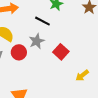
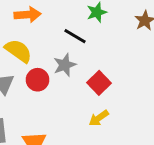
yellow arrow: (82, 75) -> (99, 118), moved

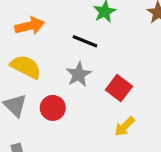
red circle: (38, 80) -> (53, 108), moved

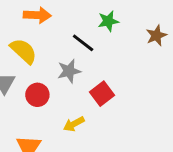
yellow arrow: (125, 126) -> (74, 124), moved

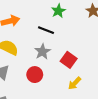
red circle: (37, 95) -> (35, 75), moved
yellow arrow: (74, 124) -> (75, 83), moved

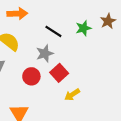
green star: (58, 11) -> (83, 28), moved
red square: (69, 60) -> (59, 73), moved

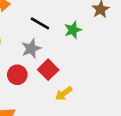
green star: (83, 28) -> (73, 30), moved

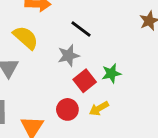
green star: (73, 30) -> (111, 73), moved
red circle: (17, 75) -> (67, 109), moved

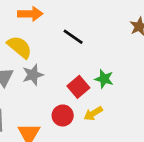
gray star: (68, 56) -> (33, 75), moved
green star: (111, 73) -> (104, 79), turned 30

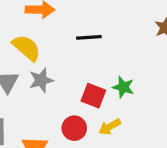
black line: (73, 37) -> (89, 37), turned -40
red square: (78, 87) -> (93, 96), turned -30

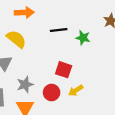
gray star: (41, 80) -> (25, 85), moved
green star: (123, 87) -> (83, 38), moved

